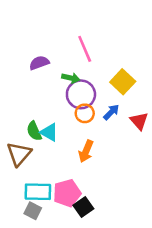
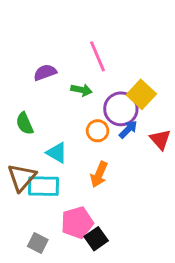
purple circle: (81, 94) -> (121, 109), moved
green semicircle: (34, 131) -> (25, 123), moved
cyan rectangle: (38, 192) -> (44, 186), moved

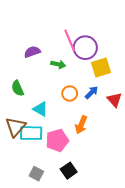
yellow square: (141, 94) -> (101, 67), turned 30
purple circle: (121, 109) -> (85, 48), moved
orange arrow: (99, 175) -> (81, 125), moved
pink pentagon: (77, 223) -> (57, 140), moved
gray square: (38, 243) -> (36, 174), moved

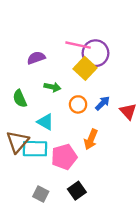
pink line: (70, 40) -> (78, 45), turned -55
green arrow: (58, 64) -> (52, 87), moved
yellow square: (101, 67) -> (85, 68), moved, turned -30

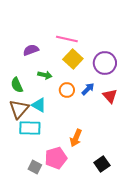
purple circle: (95, 53) -> (105, 63), moved
orange arrow: (91, 139) -> (76, 138), moved
brown triangle: (17, 142) -> (19, 109), moved
pink pentagon: (64, 157) -> (56, 158), moved
black square: (77, 191) -> (102, 164), moved

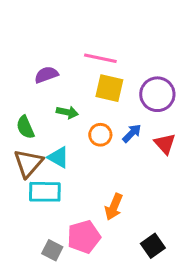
yellow square: (73, 59) -> (109, 88), turned -30

